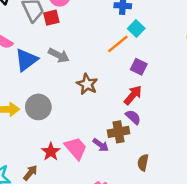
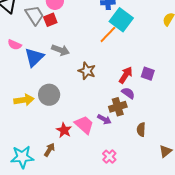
cyan square: (136, 29) -> (121, 20), size x1.6
purple square: (139, 67) -> (148, 74), moved

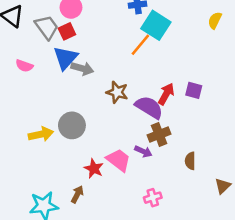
blue triangle: (34, 57) -> (65, 58), moved
purple semicircle: (128, 93) -> (149, 107), moved, size x1.6
pink cross: (109, 157) -> (153, 198), turned 32

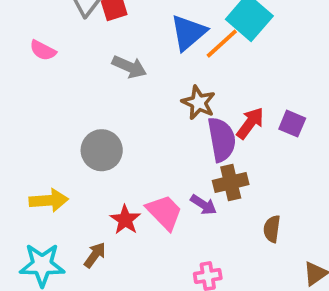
blue triangle: (65, 58) -> (188, 33), moved
brown star: (117, 92) -> (199, 103), moved
purple semicircle: (149, 107) -> (222, 139), turned 40
yellow arrow: (41, 134) -> (49, 200), moved

